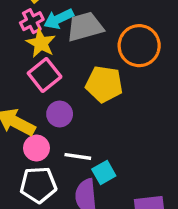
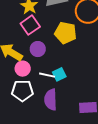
cyan square: (104, 173) -> (59, 74), moved

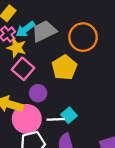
yellow pentagon: (66, 33) -> (64, 67), turned -30
pink circle: (23, 69) -> (27, 119), size x1.6

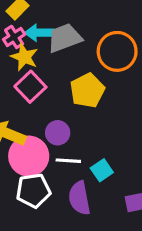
cyan arrow: (25, 29) -> (39, 33), turned 30
purple circle: (38, 93) -> (58, 133), moved
cyan square: (69, 115) -> (102, 170), moved

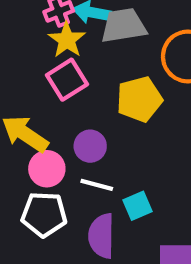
pink circle: (29, 156) -> (47, 169), size x0.7

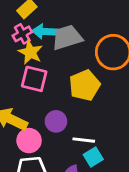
pink square: (67, 80) -> (34, 79), turned -36
white line: (97, 185) -> (84, 140), moved

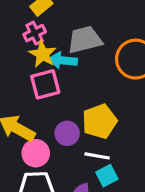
cyan arrow: (45, 31) -> (63, 60), moved
pink square: (34, 79) -> (45, 84), turned -32
yellow pentagon: (85, 85) -> (100, 121), moved

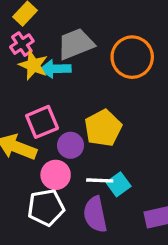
pink square: (45, 84) -> (42, 122), moved
pink circle: (36, 153) -> (56, 175), moved
white line: (97, 156) -> (100, 180), moved

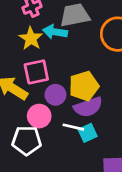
yellow star: (33, 65) -> (31, 38), moved
purple semicircle: (95, 214) -> (88, 107), moved, turned -108

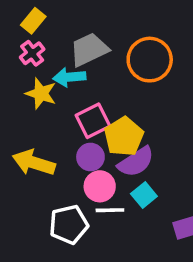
pink square: (36, 72) -> (93, 121), moved
pink circle: (39, 116) -> (100, 186), moved
white line: (73, 127) -> (110, 210), moved

